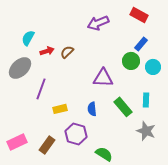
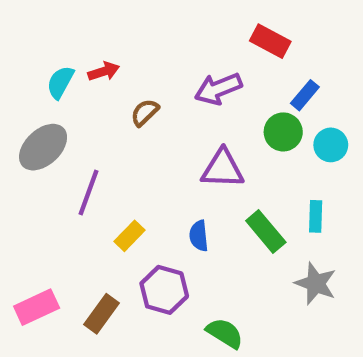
red rectangle: (139, 15) -> (270, 41), moved
purple arrow: (98, 23) -> (218, 89), moved
red arrow: (47, 51) -> (104, 71), moved
yellow rectangle: (60, 109) -> (130, 236), turned -32

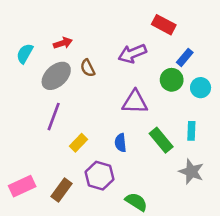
cyan semicircle: (60, 82) -> (25, 54), moved
brown semicircle: (145, 112) -> (88, 68), turned -72
gray ellipse: (43, 147) -> (56, 76), moved

